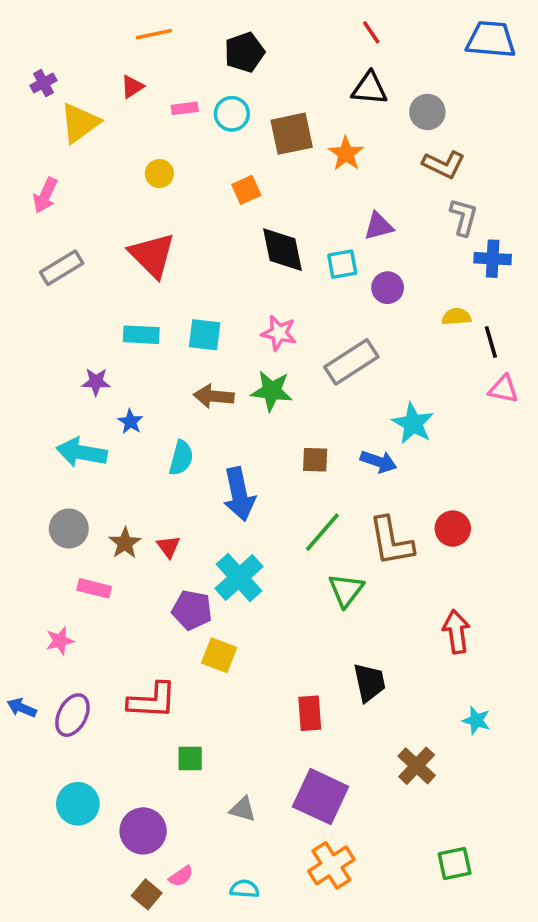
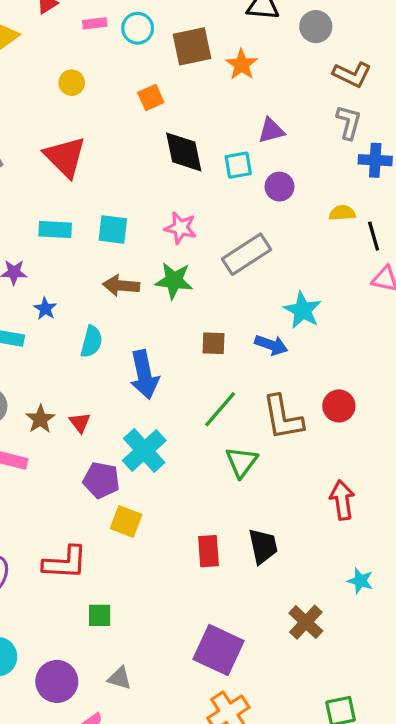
brown L-shape: (444, 165) -> (352, 74), moved
red rectangle: (310, 713) -> (209, 551), moved
gray triangle: (243, 809) -> (119, 678), moved

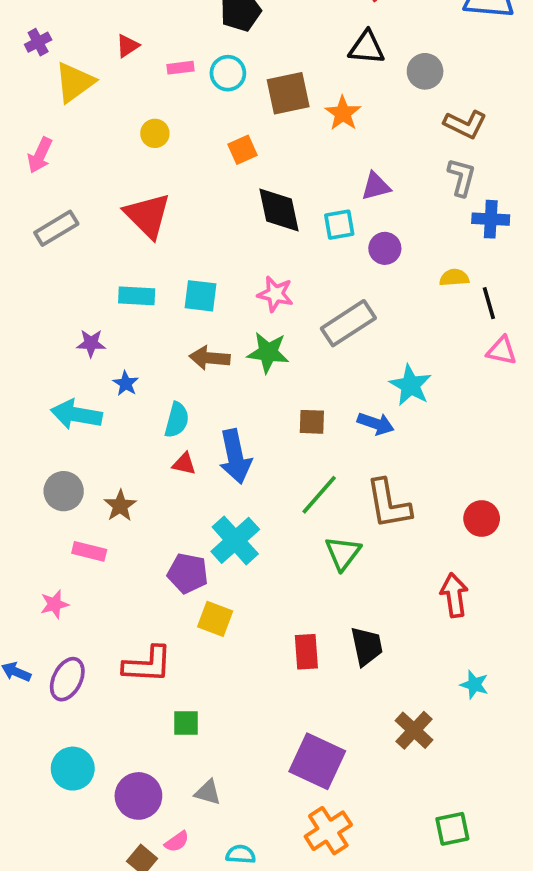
red circle: (339, 406) -> (482, 519), moved
red triangle: (80, 422) -> (184, 464), moved, turned -40

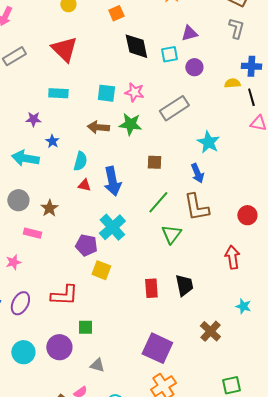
blue cross: (491, 219) -> (251, 66), moved
cyan square: (201, 296) -> (106, 93), moved
blue arrow: (376, 424) -> (197, 173), moved, turned 48
purple circle: (138, 796) -> (59, 347), moved

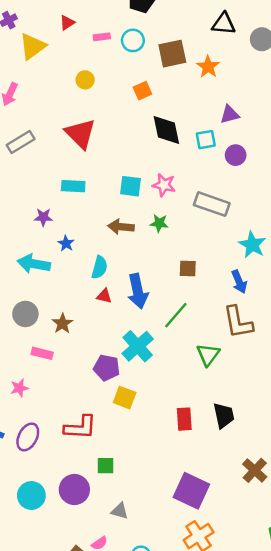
gray rectangle: (174, 108) -> (212, 204), turned 52
green star: (130, 124) -> (159, 223), size x0.7
green line: (158, 202) -> (176, 315), moved

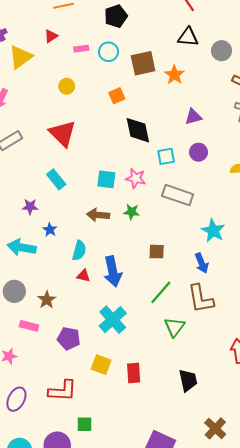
cyan square: (206, 140) -> (166, 156), moved
cyan rectangle: (73, 186) -> (56, 179), turned 48
green line: (176, 315) -> (161, 292), moved
purple pentagon: (107, 368) -> (69, 338), moved
red rectangle: (184, 419) -> (134, 373), moved

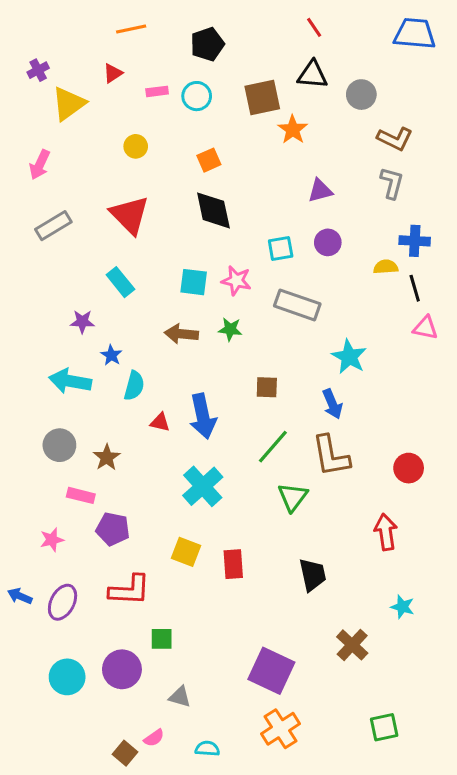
brown square: (143, 63) -> (262, 98), moved
black diamond: (138, 130) -> (213, 210), moved
cyan semicircle: (79, 251) -> (134, 386), moved
purple pentagon: (69, 338) -> (113, 529), moved

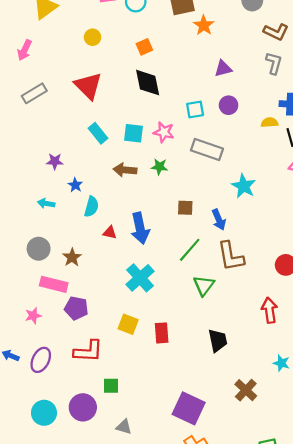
cyan rectangle: (120, 282) -> (98, 133), moved
cyan arrow: (70, 381) -> (46, 203), size x0.6
blue arrow: (332, 404) -> (219, 220), moved
pink rectangle: (81, 495) -> (54, 284), size x1.4

